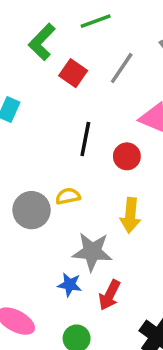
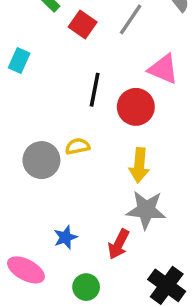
red circle: (127, 156) -> (136, 107), size x1.4
gray star: (92, 252) -> (146, 210), moved
blue star: (70, 285) -> (65, 237), moved, turned -30

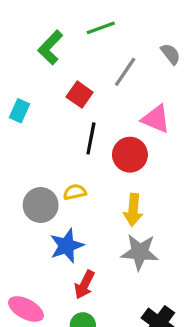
red square: (83, 25) -> (80, 95), moved
blue star: (65, 237) -> (67, 246), moved, size x1.5
red arrow: (119, 244) -> (84, 285), moved

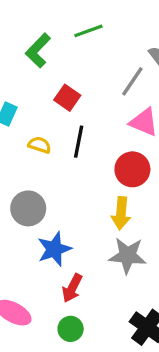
gray line: (125, 72) -> (132, 81), moved
red circle: (130, 155) -> (132, 169), moved
yellow semicircle: (75, 192) -> (40, 145), moved, turned 30

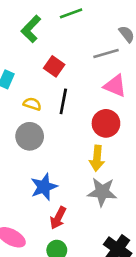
gray line: (132, 81) -> (106, 53), turned 40
gray circle: (28, 208) -> (30, 136), moved

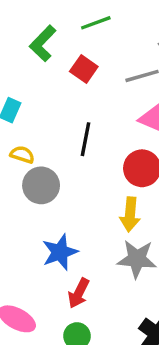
red square: (54, 66) -> (84, 69), moved
yellow semicircle: (32, 104) -> (22, 155), moved

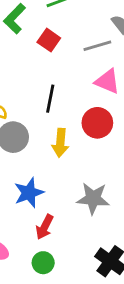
yellow arrow: (130, 214) -> (60, 143), moved

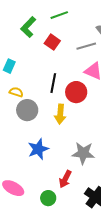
red circle: (97, 123) -> (76, 92), moved
red arrow: (45, 227) -> (65, 179), moved

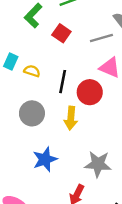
yellow semicircle: (16, 92) -> (32, 71), moved

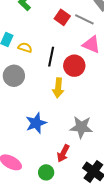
red square: (61, 33) -> (62, 17), moved
gray line: (101, 38) -> (84, 19), turned 42
gray circle: (32, 113) -> (14, 76), moved

